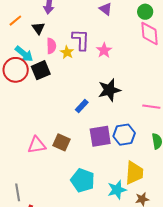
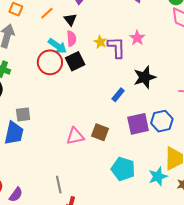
purple L-shape: (81, 40) -> (116, 47), moved
pink semicircle: (51, 46) -> (71, 39), moved

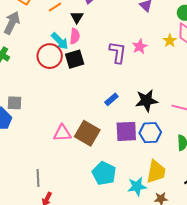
yellow star: (100, 42) -> (170, 41), moved
black star: (145, 77) -> (146, 101), moved
brown square: (100, 132) -> (87, 133), size x1.4

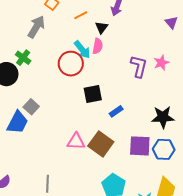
black square: (75, 59) -> (93, 94), moved
blue rectangle: (111, 99) -> (116, 111), moved
gray square: (14, 103) -> (31, 107), turned 35

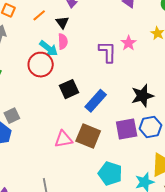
gray square: (31, 107) -> (12, 116), turned 35
blue rectangle: (116, 111) -> (96, 101), size x1.6

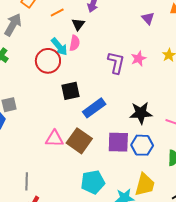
cyan pentagon: (110, 173) -> (93, 182), turned 30

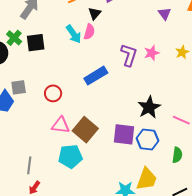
red circle: (48, 61) -> (53, 93), moved, size x0.7
black square: (71, 91) -> (36, 43), moved
blue rectangle: (94, 108) -> (96, 76), moved
black star: (141, 113) -> (149, 107), turned -30
cyan pentagon: (93, 182) -> (70, 156), moved

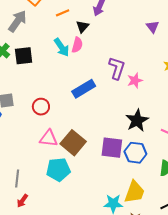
pink star: (152, 53) -> (135, 80), moved

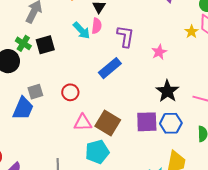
purple L-shape: (117, 68) -> (125, 36), moved

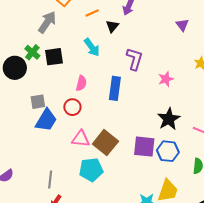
pink semicircle: (97, 26) -> (81, 83), moved
blue rectangle: (110, 68) -> (115, 88), turned -50
blue trapezoid: (23, 108) -> (46, 120), moved

